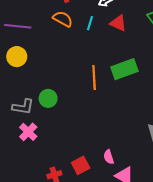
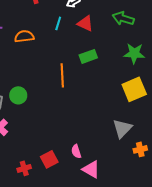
orange semicircle: (63, 19) -> (24, 36), moved, turned -36
green rectangle: (124, 69) -> (88, 56), moved, size x0.7

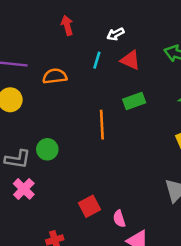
red square: (49, 159) -> (89, 206), moved

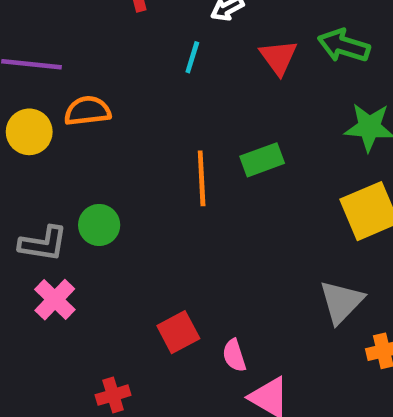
red triangle: (130, 60) -> (278, 57), moved, turned 30
orange semicircle: (55, 76) -> (87, 111), moved
green rectangle: (134, 101) -> (262, 160), moved

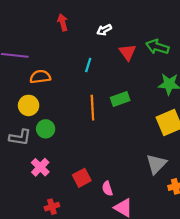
cyan line: (192, 57) -> (88, 65), moved
yellow circle: (29, 132) -> (29, 105), moved
pink cross: (55, 300) -> (40, 167), moved

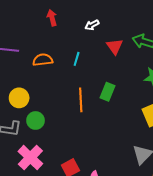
orange semicircle: (40, 77) -> (43, 60), moved
green rectangle: (120, 99) -> (107, 92), turned -48
pink cross: (40, 167) -> (30, 157), size x1.4

